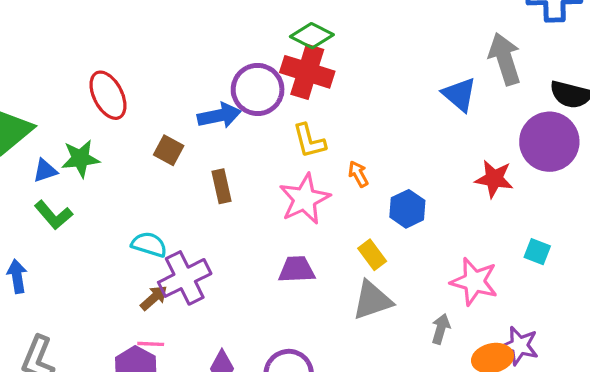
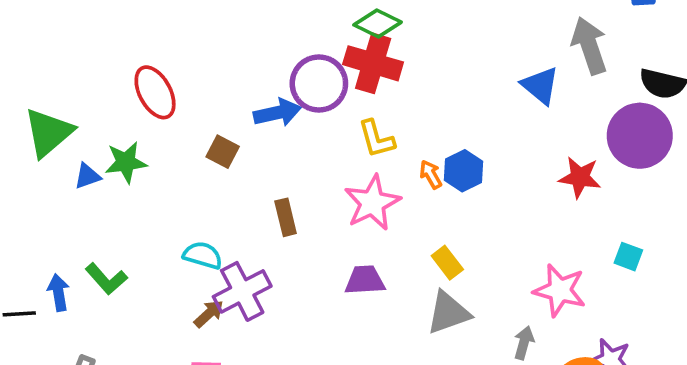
brown rectangle: (221, 186) -> (286, 217), moved
blue hexagon: (407, 209) -> (464, 171), moved
green L-shape: (53, 215) -> (106, 279), moved

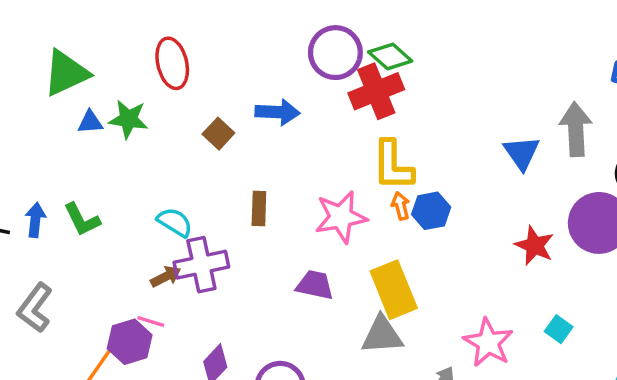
red cross: (373, 63) -> (376, 91), turned 36
purple circle: (319, 84) -> (335, 53), moved
yellow L-shape: (376, 139) -> (393, 165), moved, size x1.4
yellow rectangle: (447, 263) -> (394, 290), size x1.8

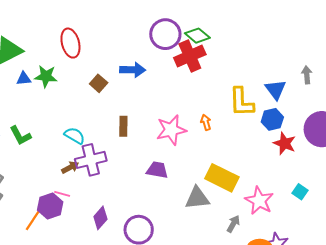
gray arrow: (576, 129) -> (307, 75), size x0.6
yellow L-shape: (393, 165) -> (242, 102), moved
blue hexagon: (431, 211) -> (272, 119), moved
yellow rectangle: (394, 290) -> (222, 178), moved, turned -40

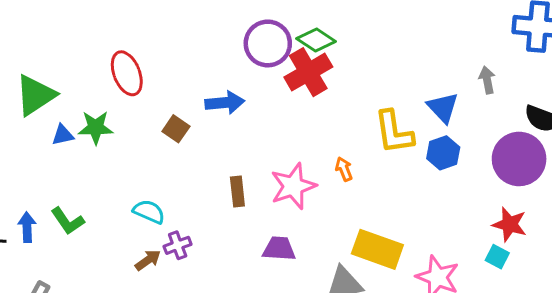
brown rectangle: (123, 126) -> (237, 191), moved
red star: (285, 143) -> (510, 224), moved
purple cross: (91, 160) -> (178, 245), size x0.6

